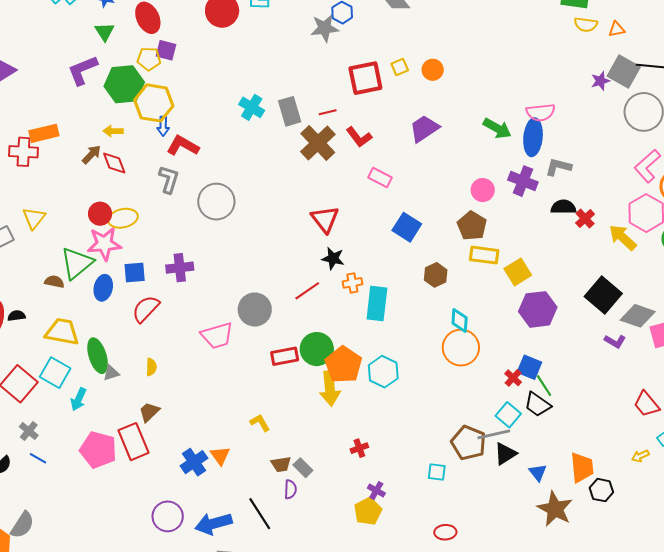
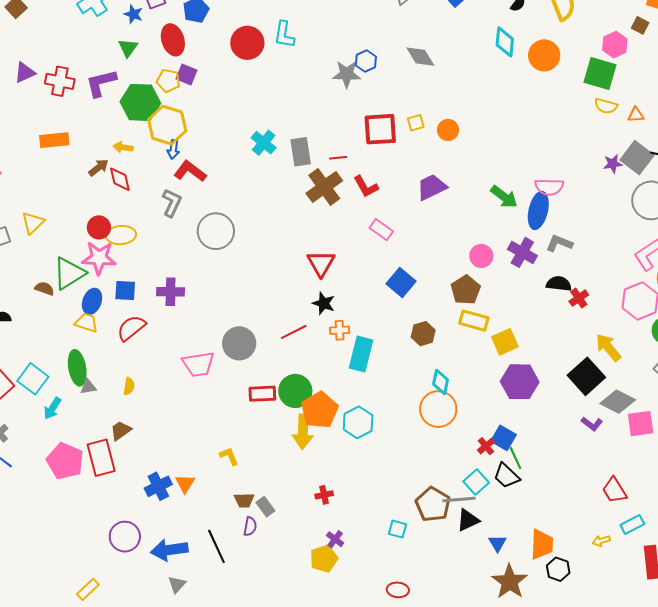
red cross: (24, 152) -> (60, 81), moved
yellow arrow: (623, 237) -> (608, 347), moved
yellow trapezoid: (62, 332) -> (87, 323), moved, size x0.7

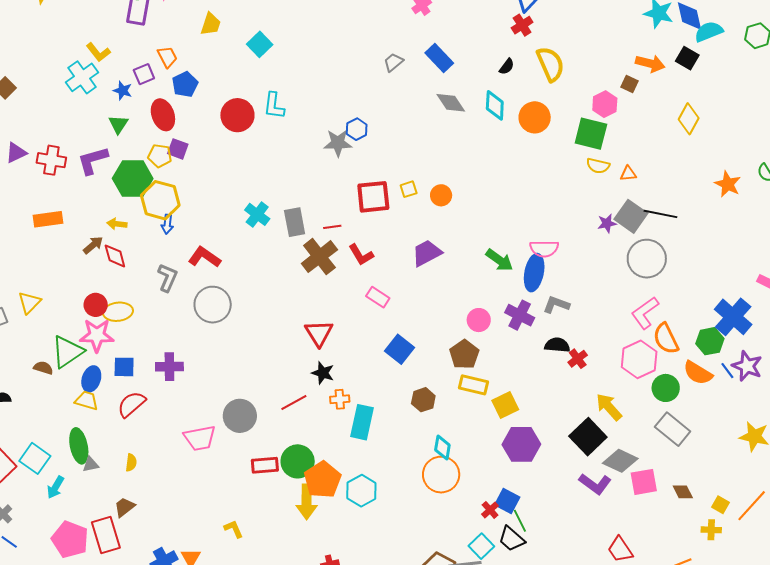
gray diamond: (420, 57) -> (451, 103), moved
red L-shape: (190, 171) -> (204, 257), moved
purple L-shape: (592, 424) -> (595, 484), size x1.5

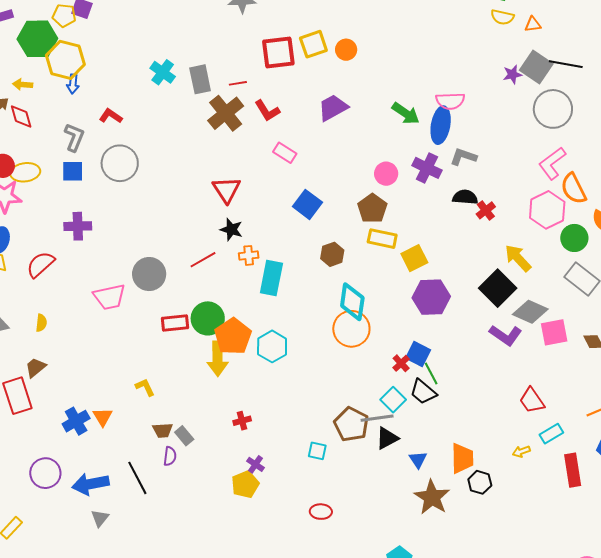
yellow square: (409, 189) -> (313, 44), size x1.6
red L-shape: (204, 257) -> (111, 116), size x0.7
blue square: (124, 367) -> (73, 171), moved
cyan diamond: (442, 447) -> (352, 302), size x1.5

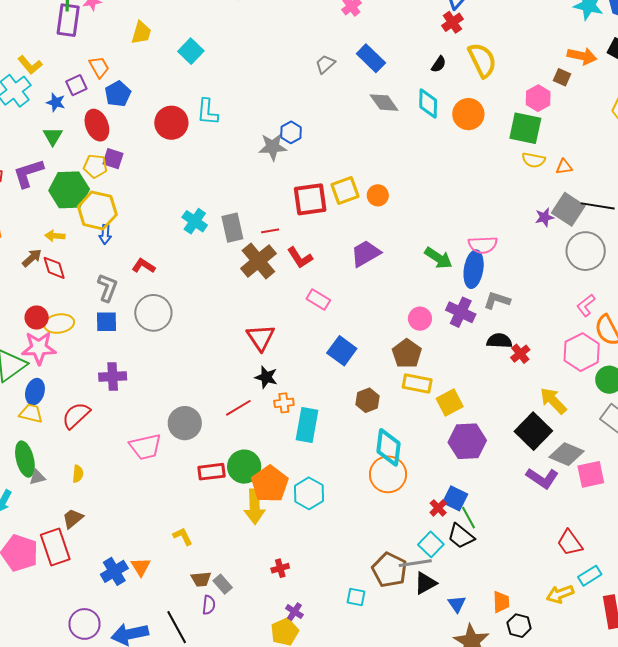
pink L-shape: (552, 163) -> (586, 305), size x0.7
yellow arrow: (521, 452) -> (560, 594), size x1.5
orange trapezoid: (462, 458) -> (501, 602), size x0.7

